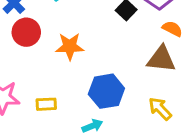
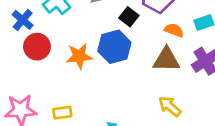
blue hexagon: (106, 91) -> (114, 47), moved

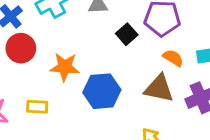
blue hexagon: (114, 47) -> (102, 91), moved
yellow rectangle: (62, 113) -> (37, 107), moved

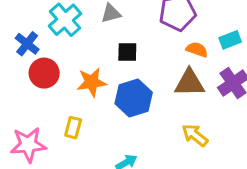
black square: (127, 34) -> (127, 52), moved, turned -35
yellow rectangle: (37, 107) -> (73, 128), turned -65

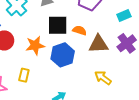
orange semicircle: (197, 50) -> (80, 30), moved
black square: (127, 52) -> (58, 25), size x1.5

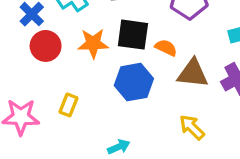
orange star: (35, 45) -> (93, 43), moved

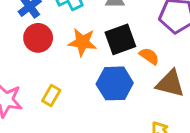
black square: (133, 35) -> (120, 39), turned -36

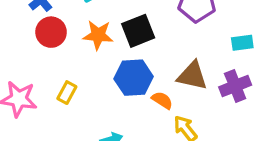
orange semicircle: (149, 56) -> (162, 100), moved

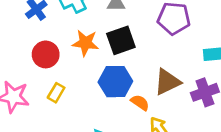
red circle: (51, 32) -> (46, 54), moved
brown triangle: (192, 76) -> (167, 82), turned -40

